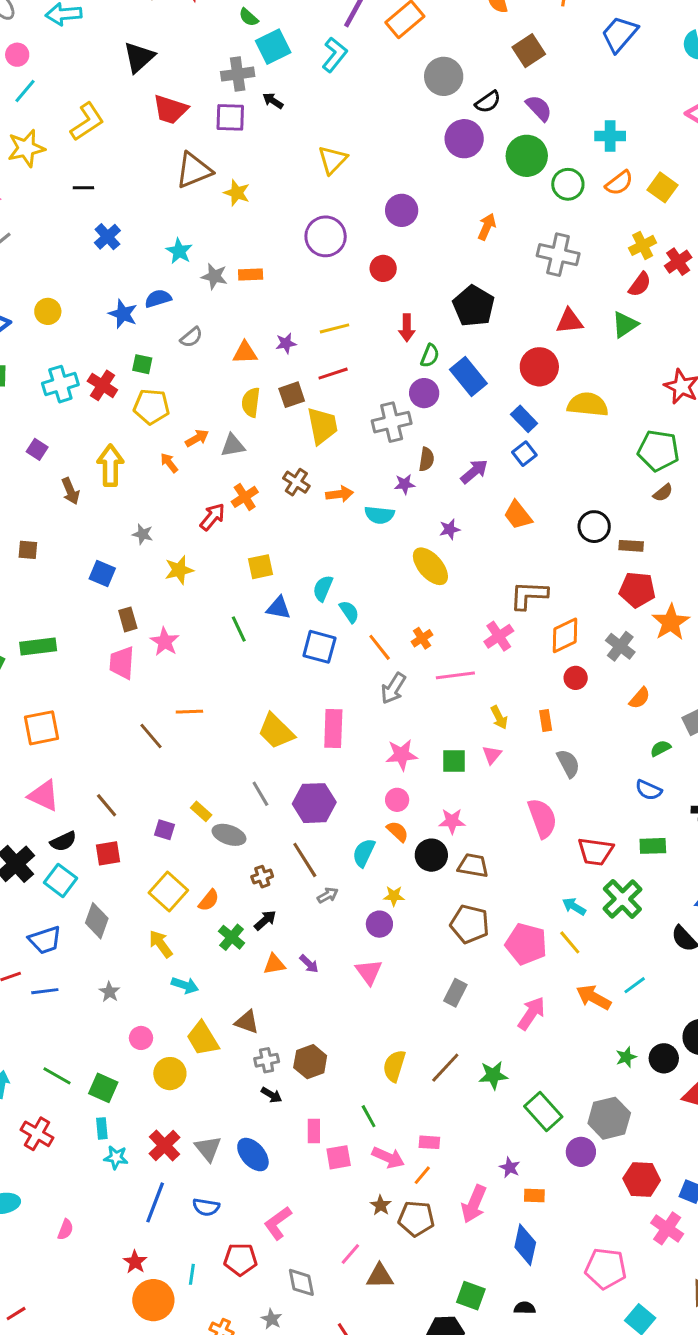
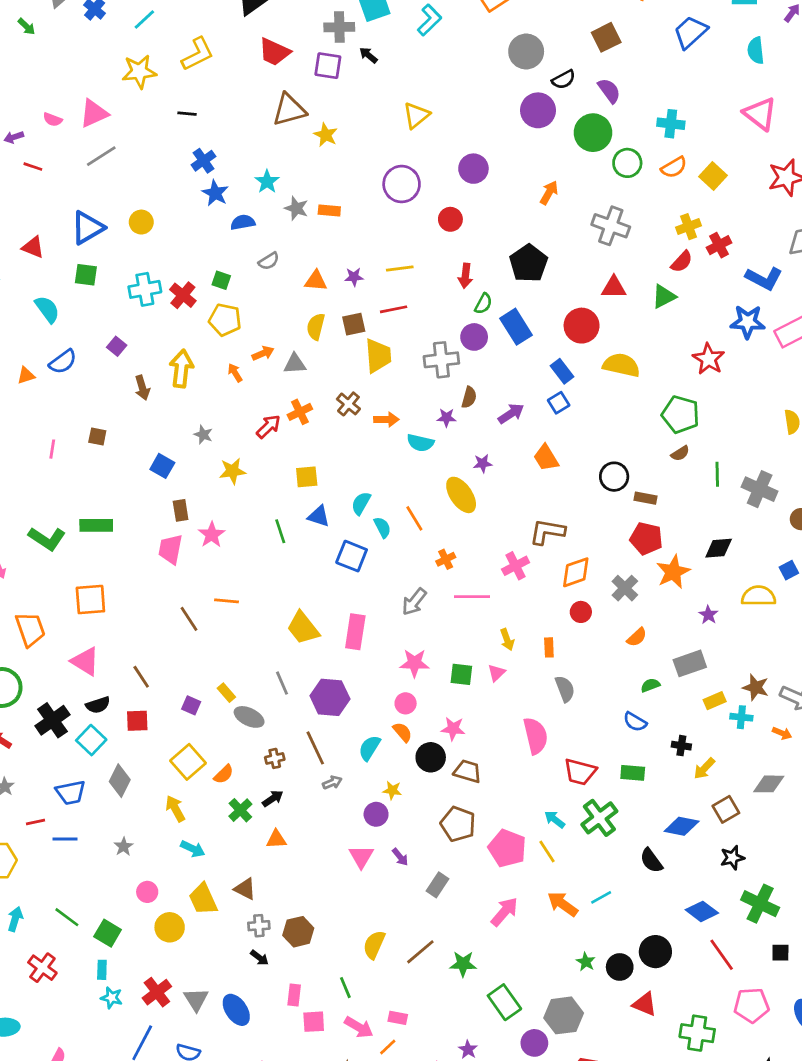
blue star: (123, 314) -> (215, 193), moved
orange line: (380, 647) -> (414, 518), moved
purple arrow: (309, 964) -> (400, 857), moved
green star: (626, 1057) -> (586, 962), turned -30

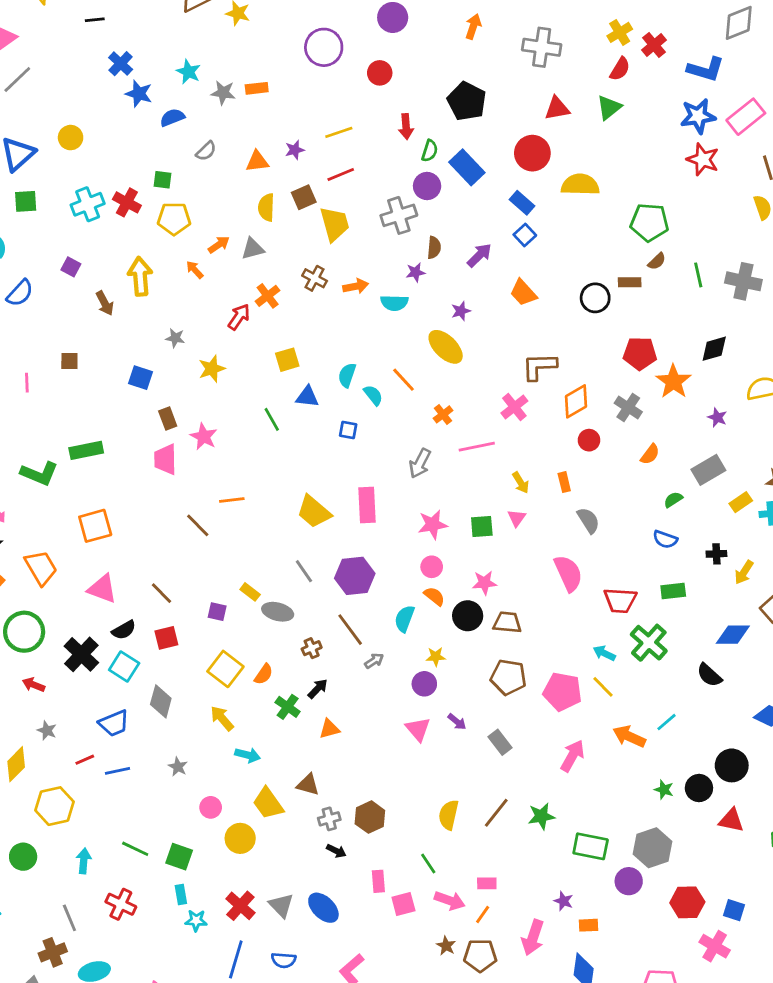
red star: (709, 359) -> (703, 159), moved
brown rectangle: (646, 498) -> (630, 282), moved
blue square: (352, 556) -> (348, 430), size x0.6
gray rectangle: (438, 885) -> (500, 742), turned -60
green rectangle: (504, 1002) -> (591, 846), turned -32

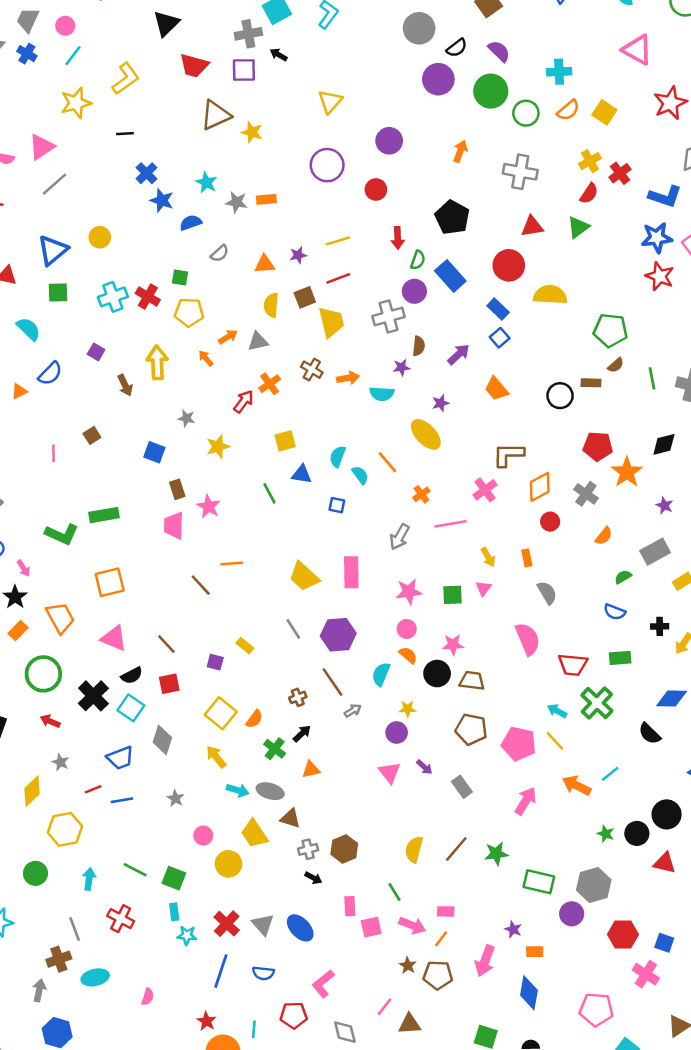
brown square: (69, 361) -> (92, 435), turned -35
gray ellipse: (278, 612) -> (270, 791), moved

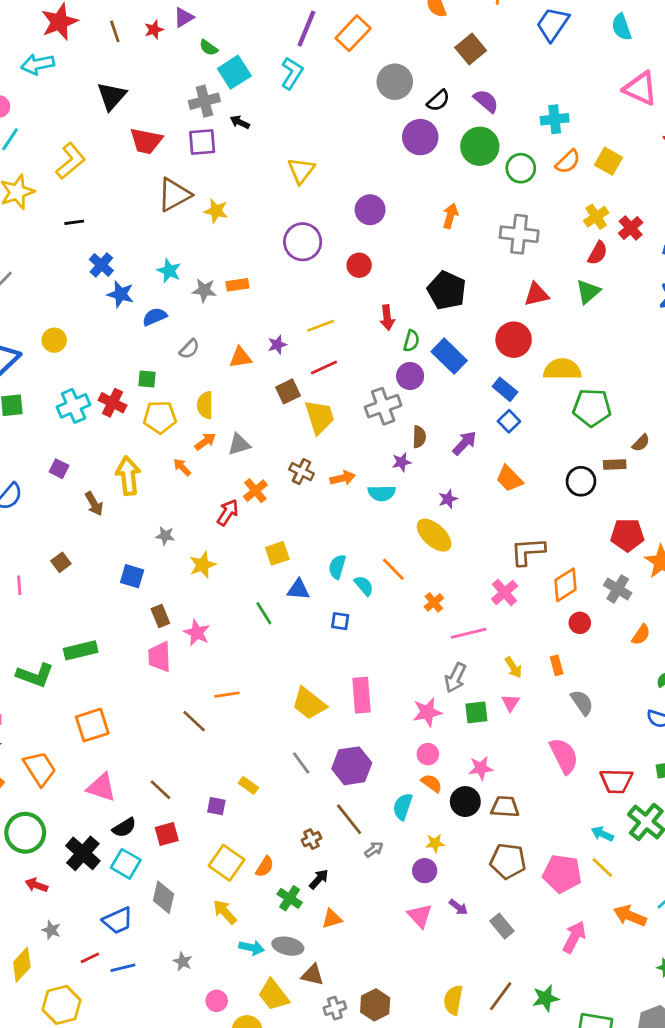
yellow semicircle: (271, 305) -> (205, 405), moved
green pentagon: (610, 330) -> (592, 408), moved
gray arrow: (400, 537) -> (455, 678), moved

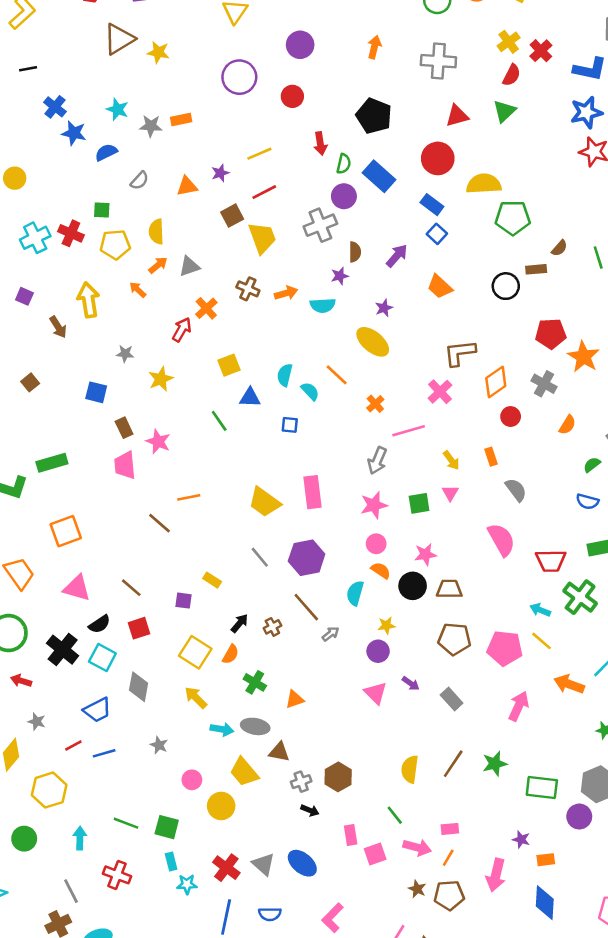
gray arrow: (455, 678) -> (377, 461), moved
black arrow: (319, 879) -> (240, 623), moved

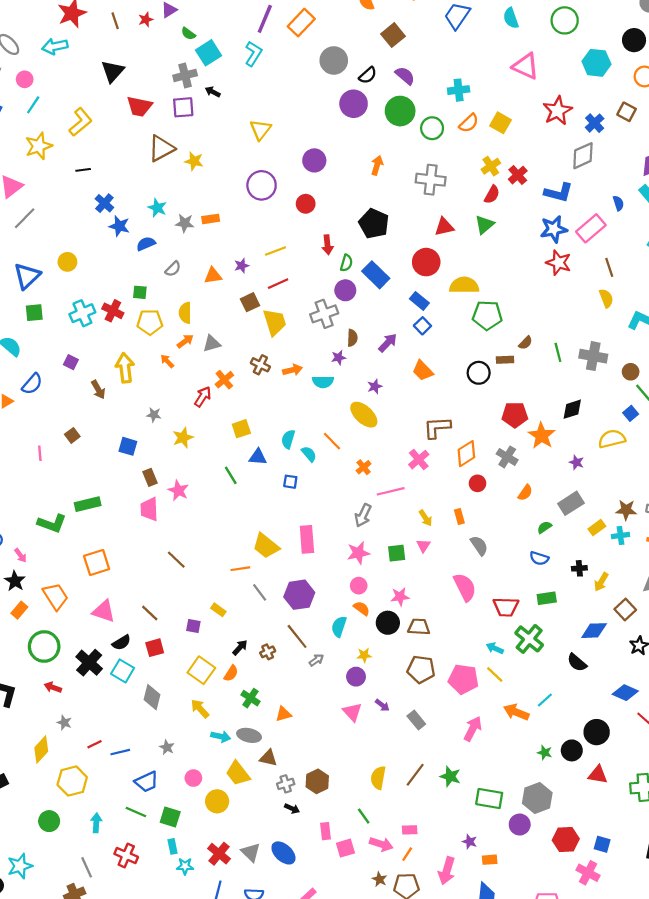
orange line: (189, 497) -> (240, 569), moved
blue trapezoid: (97, 710) -> (147, 782), moved
green star: (495, 764) -> (450, 776), turned 30

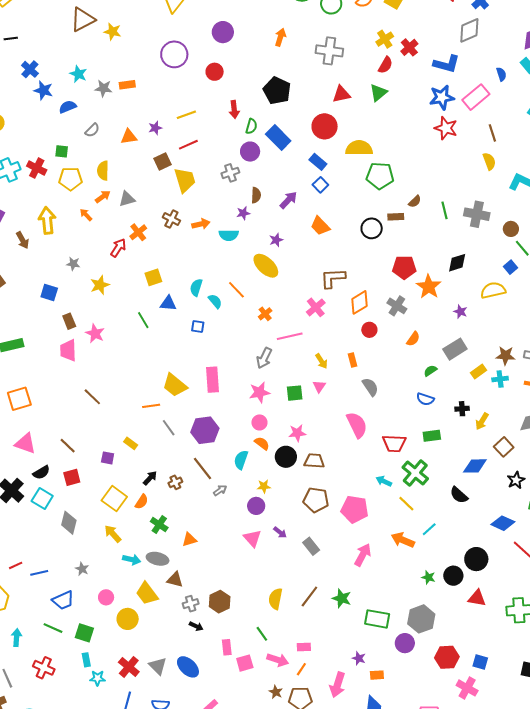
gray cross: (324, 314) -> (230, 173), size x0.7
yellow line: (495, 674) -> (406, 504), moved

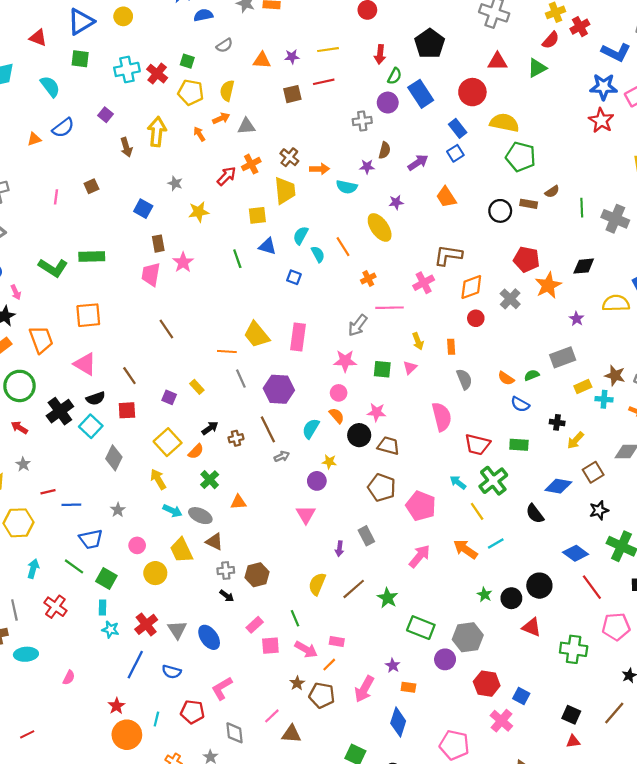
yellow trapezoid: (185, 180) -> (285, 191), moved
orange semicircle: (413, 339) -> (506, 378), moved, turned 77
purple arrow: (280, 532) -> (339, 549), moved, turned 48
pink rectangle: (227, 647) -> (255, 625), turned 42

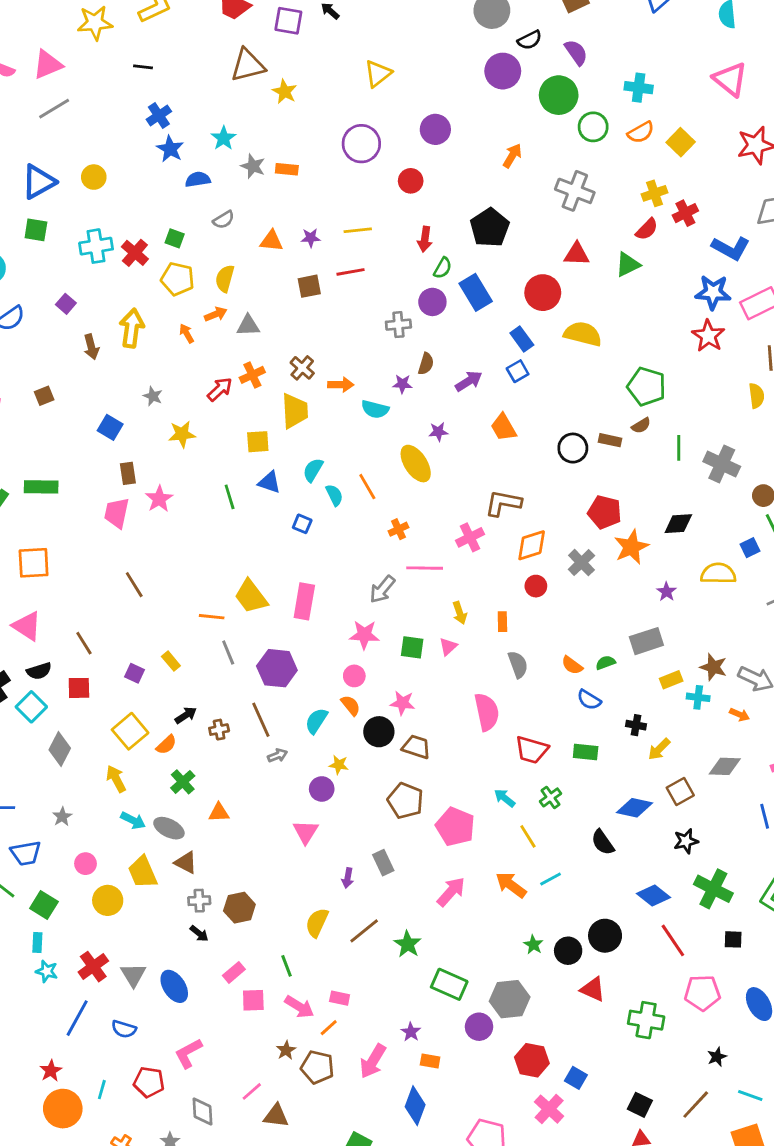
green pentagon: (521, 157) -> (647, 387), moved
green cross: (493, 481) -> (550, 797), size x0.6

